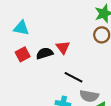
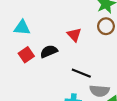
red triangle: (63, 47) -> (74, 35), moved

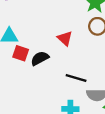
red square: (26, 55) -> (21, 53), moved, turned -32

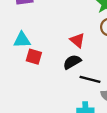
black semicircle: (40, 58) -> (72, 62), moved

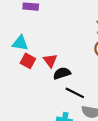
red triangle: (77, 40) -> (50, 61), moved

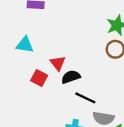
red square: (28, 61) -> (39, 78), moved

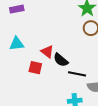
black semicircle: (71, 77) -> (61, 60), turned -105

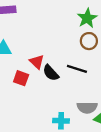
black line: (77, 74) -> (77, 69), moved

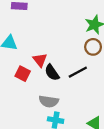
black line: (77, 69) -> (78, 72), turned -54
gray semicircle: (87, 108) -> (49, 101), moved

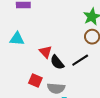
red square: (23, 74) -> (35, 80), moved

